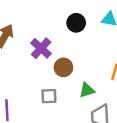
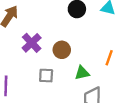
purple cross: (41, 48) -> (32, 43), moved

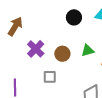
green triangle: (82, 73) -> (88, 50), moved

